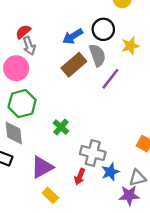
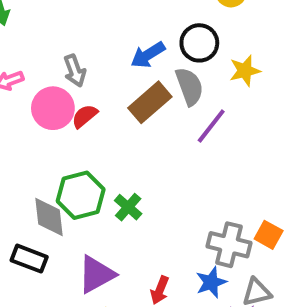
red semicircle: (23, 32) -> (85, 116), moved
green hexagon: (22, 104) -> (81, 195), moved
gray cross: (93, 153) -> (229, 245), moved

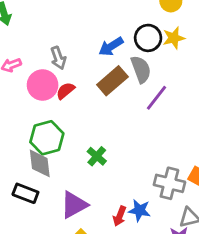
yellow star: (245, 71) -> (174, 38), moved
green hexagon: (81, 195) -> (47, 138), moved
blue star: (211, 282) -> (139, 210), moved, turned 30

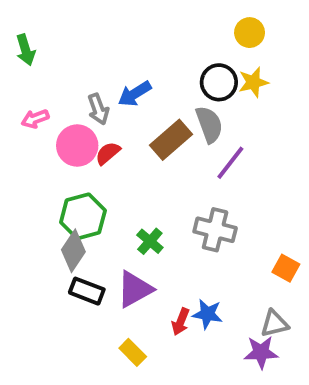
blue arrow: (111, 47) -> (135, 94), moved
gray diamond: (40, 163) -> (73, 251), turned 40
gray cross: (169, 183) -> (215, 230), moved
black rectangle: (25, 193) -> (87, 291), moved
purple triangle: (74, 205) -> (135, 289), moved

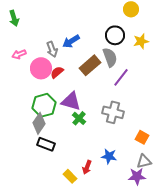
yellow star: (253, 82) -> (141, 41), moved
orange square: (286, 268) -> (142, 137), moved
purple triangle: (135, 289) -> (71, 101), moved, turned 45
red arrow: (181, 322) -> (87, 167), moved

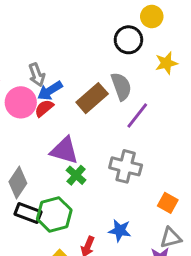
black circle: (115, 35) -> (128, 40), moved
blue arrow: (71, 41) -> (50, 91), moved
green hexagon: (44, 105) -> (54, 214), moved

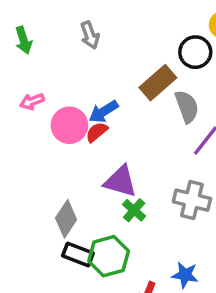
gray arrow: (37, 75) -> (90, 35), moved
brown rectangle: (92, 98) -> (158, 83), moved

